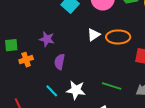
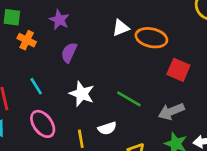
orange cross: (26, 60) -> (27, 40), turned 32
cyan line: (52, 91) -> (36, 86), moved

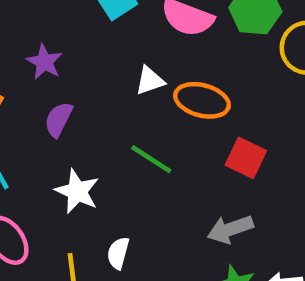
green line: (129, 99) -> (151, 159), moved
white semicircle: (107, 128) -> (118, 253), turned 120

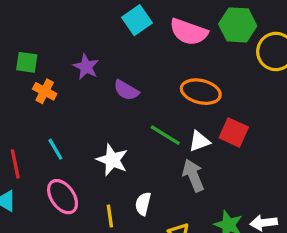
white triangle: (150, 81) -> (199, 141), moved
purple semicircle: (58, 119) -> (126, 90), moved, turned -85
gray arrow: (230, 229) -> (193, 175), moved, turned 88

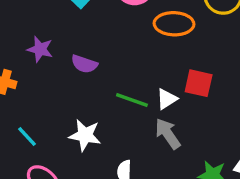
orange ellipse: (201, 92) -> (174, 24), moved

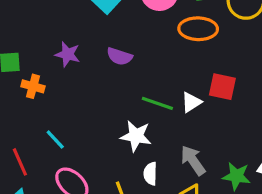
purple semicircle: (84, 64) -> (119, 56), moved
gray arrow: (168, 134) -> (193, 160), moved
white star: (85, 135) -> (136, 136), moved

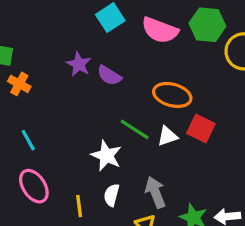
orange ellipse: (198, 29) -> (172, 95), moved
purple star: (68, 54) -> (79, 64), moved

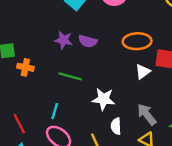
green line: (135, 129) -> (70, 76), moved
cyan line: (28, 140) -> (55, 111), moved, turned 63

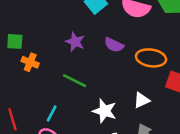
purple semicircle: (88, 41) -> (114, 45), moved
white triangle: (143, 72) -> (142, 100), moved

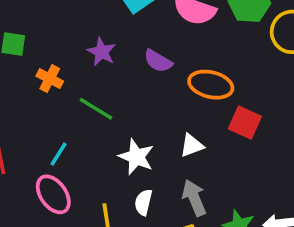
orange cross: (30, 62) -> (50, 79), moved

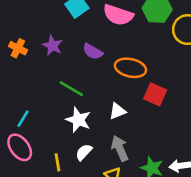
orange cross: (50, 79) -> (18, 48), moved
green line: (96, 109) -> (71, 89), moved
white semicircle: (143, 202) -> (84, 152), turned 30

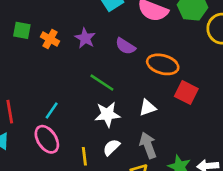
white star: (78, 120) -> (107, 114), turned -30

